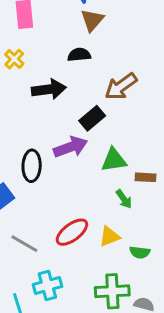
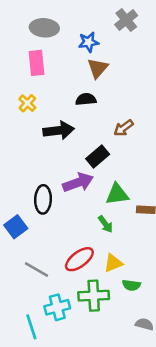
brown arrow: (121, 86) -> (124, 128), size x0.7
green arrow: (124, 199) -> (105, 224), moved
green semicircle: (140, 252) -> (131, 285), moved
green cross: (112, 291) -> (94, 296), moved

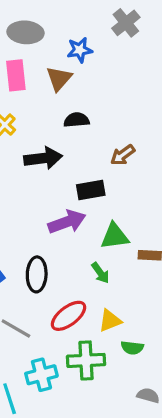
brown triangle: (98, 68) -> (59, 79), moved
black rectangle: (98, 156) -> (91, 190), turned 30
black ellipse: (43, 199) -> (37, 274), moved

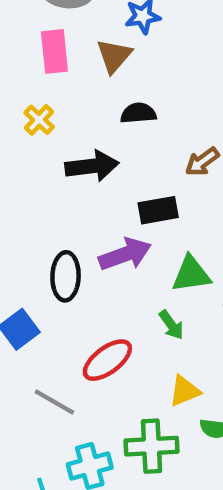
black ellipse: (37, 274) -> (66, 276), moved
red ellipse: (68, 316) -> (107, 360), moved

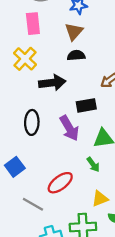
brown triangle: (114, 56) -> (74, 32), moved
yellow cross: (39, 120) -> (25, 59), size x1.5
purple arrow: (125, 254) -> (69, 128), turned 80
black ellipse: (66, 276) -> (32, 122), moved

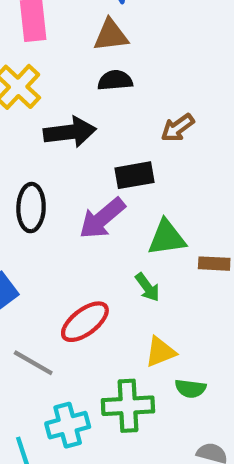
brown triangle: (74, 32) -> (111, 35), turned 42
purple arrow: (69, 128) -> (102, 218), turned 80

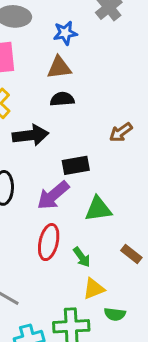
brown arrow: (178, 128) -> (121, 132), moved
brown rectangle: (214, 264) -> (131, 254), moved, turned 35
green arrow: (147, 287) -> (82, 257), moved
red ellipse: (85, 322) -> (49, 242), moved, turned -40

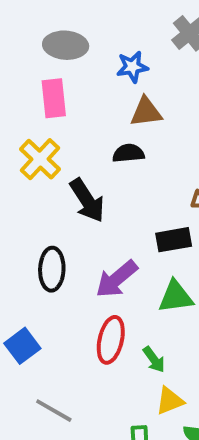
brown triangle: (59, 68) -> (146, 112), moved
black arrow: (31, 135) -> (87, 200), turned 64
black rectangle: (76, 165) -> (174, 240), moved

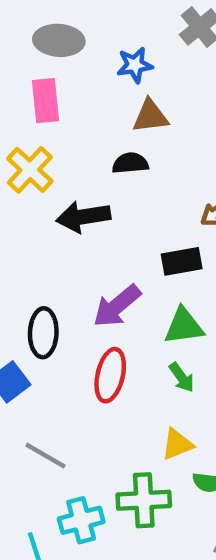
black arrow: (87, 200) -> (83, 217), turned 114
black ellipse: (52, 269) -> (43, 333), moved
green arrow: (154, 360) -> (182, 377), moved

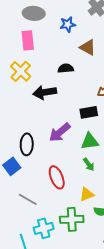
brown triangle: (150, 116) -> (88, 47), moved, turned 36
red ellipse: (110, 375) -> (57, 177), moved, turned -35

